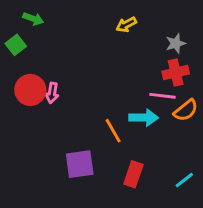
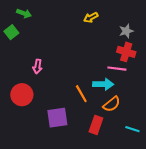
red cross: (176, 73) -> (126, 52), turned 30
red circle: (30, 90) -> (22, 95), moved
orange semicircle: (186, 110) -> (112, 104), moved
cyan line: (184, 180) -> (132, 129), turned 56

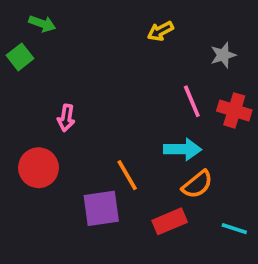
red cross: (126, 52) -> (234, 110), moved
pink line: (117, 69) -> (192, 101), moved, turned 60
orange line: (81, 94) -> (127, 175), moved
red rectangle: (96, 125) -> (170, 221), turned 48

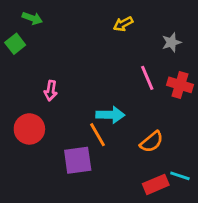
cyan arrow: (183, 149) -> (110, 115), moved
red rectangle: (170, 221) -> (156, 184), moved

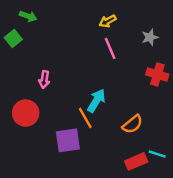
pink line: (147, 78) -> (110, 48), moved
cyan arrow: (110, 115) -> (96, 101), turned -60

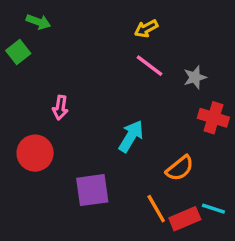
gray star: (150, 37) -> (195, 77), moved
pink line: (110, 48) -> (149, 66), turned -30
red cross: (157, 75) -> (213, 118), moved
orange line: (85, 118) -> (156, 209), moved

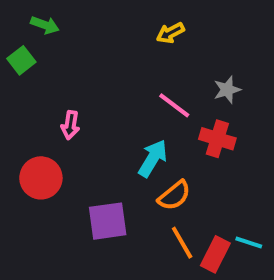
pink line: (149, 66) -> (174, 105), moved
red cross: (213, 118) -> (217, 139), moved
orange semicircle: (180, 168) -> (174, 196), moved
red rectangle: (185, 219) -> (215, 254), turned -40

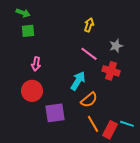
yellow arrow: (170, 33) -> (89, 25), moved, turned 136
green square: (21, 60) -> (28, 31), moved, turned 32
red circle: (41, 178) -> (32, 91), moved

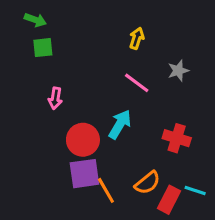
red cross: (111, 71) -> (177, 138), moved
red circle: (32, 91) -> (83, 140), moved
orange semicircle: (89, 100) -> (147, 183), moved
orange line: (93, 124) -> (106, 190), moved

